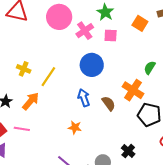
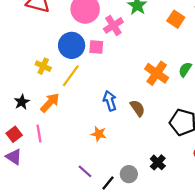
pink square: (111, 35) -> (96, 47), moved
blue circle: (92, 65) -> (72, 45), moved
orange cross: (133, 90) -> (157, 73), moved
pink line: (22, 129) -> (39, 134), turned 70

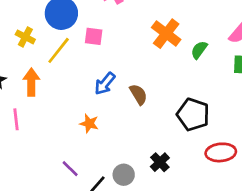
pink square: (96, 47) -> (94, 36), moved
orange cross: (157, 73) -> (166, 34), moved
blue arrow: (110, 101) -> (105, 84), turned -126
orange arrow: (50, 103) -> (31, 82), turned -45

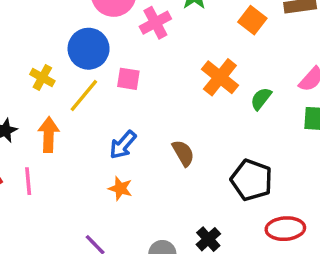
blue arrow: (105, 84) -> (123, 145), moved

